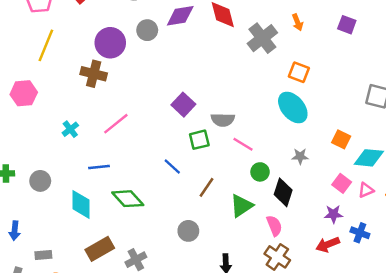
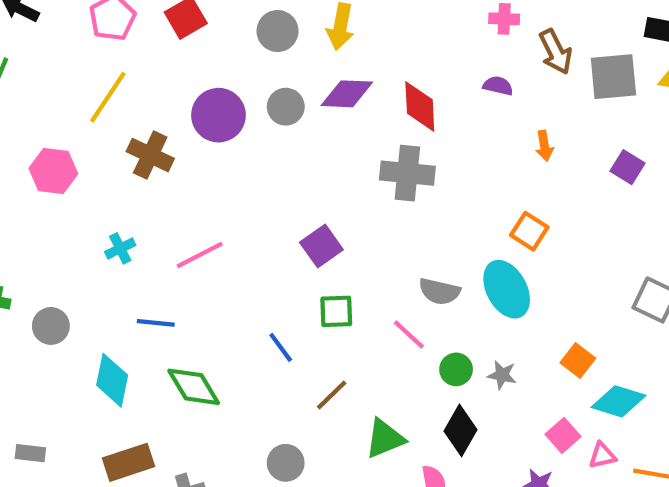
gray cross: (262, 38) -> (407, 173), moved, turned 32
brown cross: (94, 74) -> (150, 155), moved
gray semicircle: (223, 120) -> (439, 291), moved
green circle: (260, 172) -> (456, 369), moved

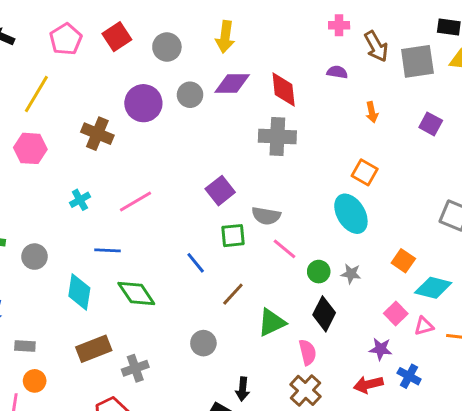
gray circle: (278, 31) -> (167, 47), moved
yellow line: (108, 97) -> (36, 94), moved
gray semicircle: (439, 291) -> (266, 216), moved

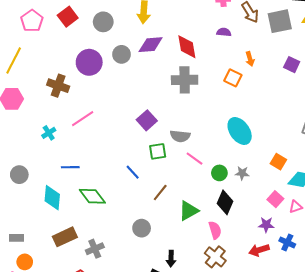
orange square: (365, 172) -> (233, 78), moved
pink line: (136, 201) -> (83, 119), moved

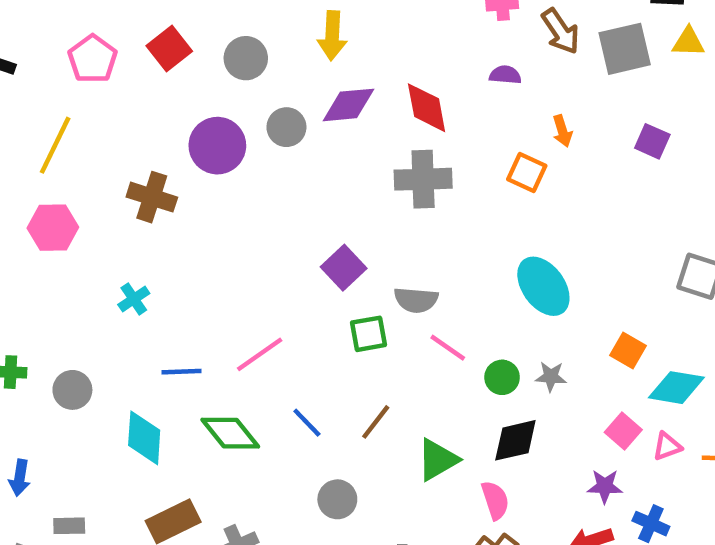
pink line: (83, 119) -> (260, 354), moved
blue line: (133, 172) -> (307, 423), moved
black diamond: (225, 202) -> (515, 440), turned 55

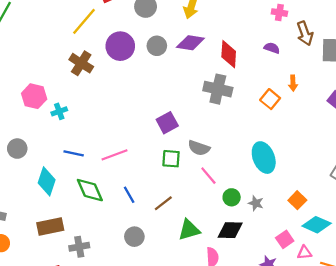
yellow line: (55, 145) -> (84, 21), moved
pink hexagon: (53, 228) -> (34, 96), moved

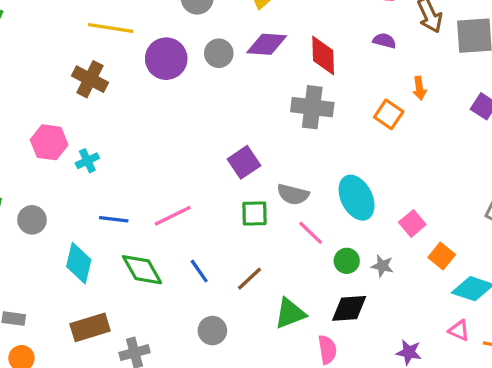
yellow line: (84, 21) -> (111, 28), turned 64
brown cross: (81, 63) -> (90, 79), moved
cyan ellipse: (264, 158) -> (357, 198), moved
pink square: (285, 239) -> (412, 223), moved
pink triangle: (304, 253) -> (459, 330), turned 35

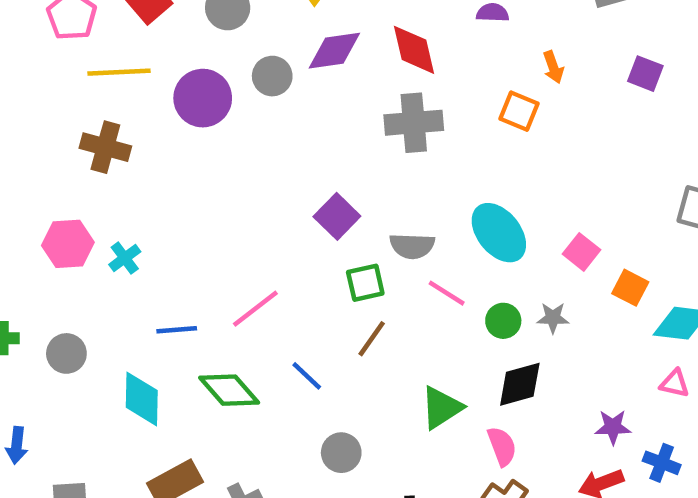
brown line: (249, 279) -> (372, 339), moved

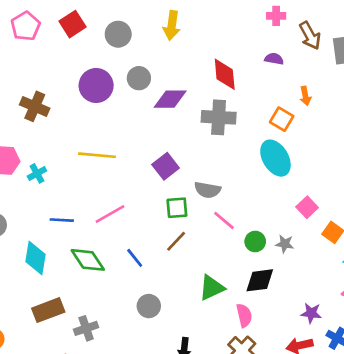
purple diamond: (334, 51) -> (170, 99), moved
yellow line: (119, 72) -> (97, 155), moved
cyan ellipse: (499, 233) -> (275, 158), moved

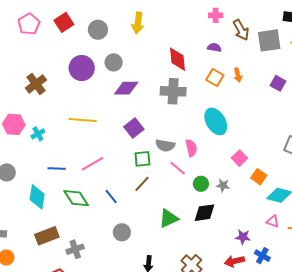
purple diamond: (170, 99) -> (126, 88), moved
brown cross: (35, 106) -> (36, 84), turned 30
orange square: (282, 119) -> (215, 77), moved
pink semicircle: (244, 315) -> (191, 148), moved

